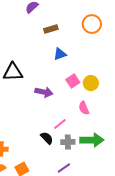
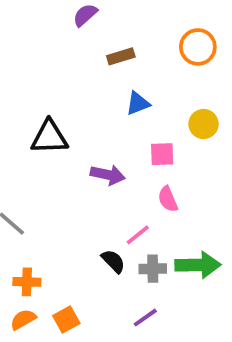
pink square: (73, 81) -> (162, 154), turned 32
yellow circle: (91, 83) -> (204, 124), moved
pink semicircle: (84, 108) -> (168, 199), moved

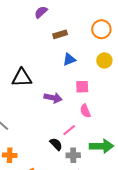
yellow circle: (204, 124) -> (104, 60), moved
gray cross: (153, 269) -> (73, 155), moved

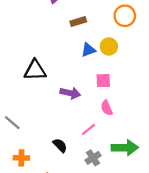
yellow circle: (104, 60) -> (109, 46), moved
black semicircle: (56, 144) -> (60, 145), moved
gray cross: (73, 155) -> (93, 158), turned -32

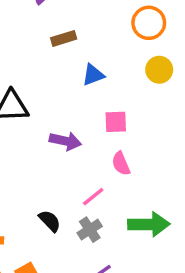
brown rectangle: (78, 21) -> (64, 38), moved
yellow circle: (109, 46) -> (159, 70), moved
gray cross: (93, 158) -> (90, 230), moved

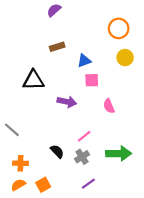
brown rectangle: (64, 38) -> (57, 47), moved
pink square: (116, 122) -> (92, 80), moved
pink semicircle: (121, 164) -> (109, 106), moved

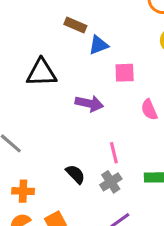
brown rectangle: (57, 47) -> (75, 25), turned 40
blue triangle: (84, 61) -> (98, 45), moved
pink line: (84, 136) -> (114, 153), turned -64

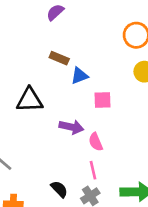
pink semicircle: (149, 110) -> (96, 142), moved

